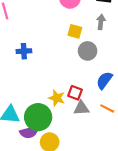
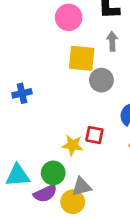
yellow square: (75, 31) -> (82, 58), size x1.5
gray triangle: (81, 108) -> (81, 187), moved
green circle: (38, 117) -> (53, 173), size x0.7

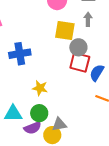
blue cross: (22, 93) -> (20, 54), size x1.5
red square: (94, 135) -> (80, 62), moved, size x1.5
yellow star: (73, 145) -> (40, 88), moved

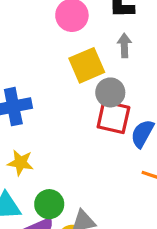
yellow square: (65, 30) -> (87, 65), turned -30
yellow star: (40, 88) -> (20, 163), moved

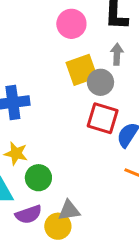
gray circle: (110, 92) -> (100, 82), moved
green circle: (49, 204) -> (38, 178), moved

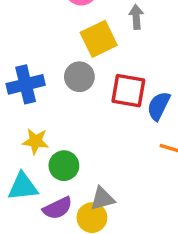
gray circle: (100, 82) -> (79, 77), moved

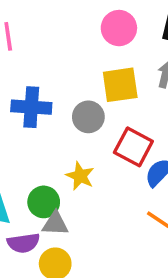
yellow star: (36, 141) -> (80, 176), moved
gray triangle: (102, 199) -> (55, 224), moved

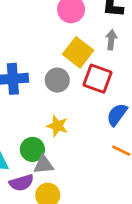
yellow square: (120, 85) -> (78, 52), turned -36
red square: (133, 147) -> (97, 79), moved

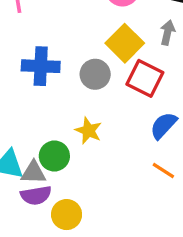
gray triangle: (44, 165) -> (33, 173), moved

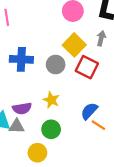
blue semicircle: (164, 126) -> (89, 111), moved
green circle: (54, 156) -> (51, 129), moved
purple semicircle: (36, 195) -> (22, 108), moved

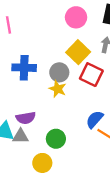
yellow star: (51, 100) -> (58, 89), moved

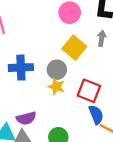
red square: (91, 75) -> (89, 91), moved
blue semicircle: (95, 119) -> (96, 115), turned 120

